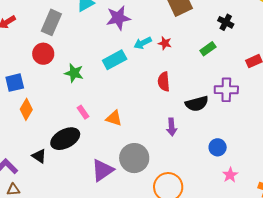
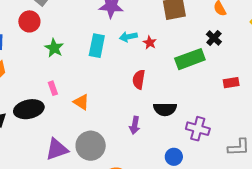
green rectangle: (208, 49) -> (190, 59), size x1.8
cyan rectangle: (115, 60) -> (97, 46), turned -65
purple cross: (226, 90) -> (198, 129), moved

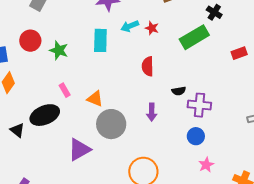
red circle: (29, 21) -> (30, 41), moved
black semicircle: (165, 109) -> (179, 91), size x0.6
purple cross: (198, 129) -> (199, 105), moved
gray circle: (91, 146) -> (111, 124), moved

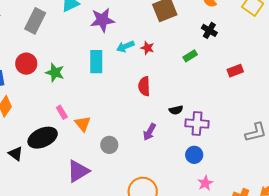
green rectangle: (194, 37) -> (190, 56), size x0.5
orange triangle: (95, 99) -> (83, 124), moved, turned 30
purple arrow: (152, 112) -> (149, 132), turned 30
gray circle: (111, 124) -> (109, 145), size x0.6

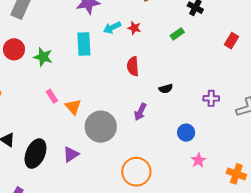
red rectangle: (235, 71) -> (231, 41), moved, turned -35
purple cross: (197, 124) -> (211, 98), moved, size x0.7
black ellipse: (43, 138) -> (35, 154), moved, turned -40
gray circle: (109, 145) -> (101, 127), size x1.8
purple triangle: (78, 171) -> (71, 154), size x0.7

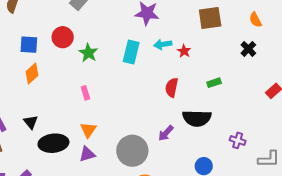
green rectangle: (177, 34) -> (214, 83), moved
black semicircle: (166, 89) -> (197, 118), size x2.0
orange triangle: (73, 107) -> (88, 130), moved
gray circle: (101, 127) -> (132, 151), moved
black ellipse: (35, 154) -> (53, 143), turned 44

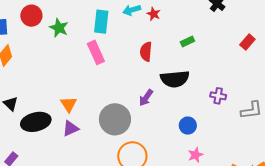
pink rectangle: (85, 93) -> (96, 52), moved, size x1.6

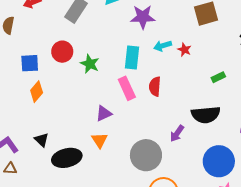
red semicircle: (146, 52) -> (155, 87), moved
blue circle: (188, 126) -> (219, 161), size x1.8
purple triangle: (71, 128) -> (104, 113), moved

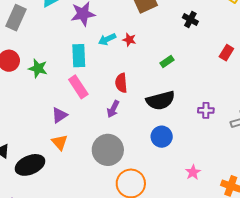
red semicircle: (155, 87) -> (121, 83), moved
purple arrow: (177, 133) -> (113, 109), moved
blue circle: (219, 161) -> (162, 137), moved, size x0.7

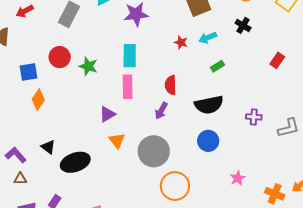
cyan arrow: (107, 39) -> (208, 38), moved
pink rectangle: (78, 87) -> (128, 87), turned 30
orange triangle: (60, 142) -> (117, 141), moved

